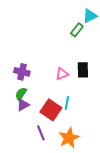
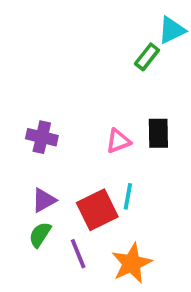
green semicircle: (21, 94) -> (40, 235), moved
red square: (51, 110) -> (97, 210), turned 30

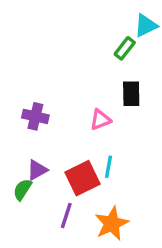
black rectangle: (158, 133) -> (131, 94), moved
green semicircle: (40, 235) -> (22, 189), moved
purple line: (78, 254) -> (66, 215), turned 40

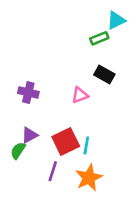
green rectangle: (125, 48) -> (99, 38), turned 30
black rectangle: (131, 94) -> (104, 74), turned -60
cyan line: (108, 167) -> (86, 145), moved

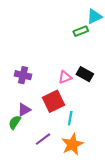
black rectangle: (104, 74) -> (85, 74), moved
red square: (66, 142) -> (53, 101), moved
purple line: (53, 171) -> (43, 139), turned 35

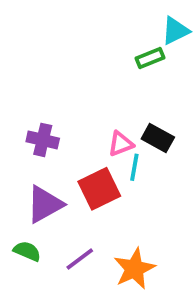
purple triangle: (24, 110) -> (45, 204), size x1.5
cyan line: (70, 118) -> (134, 167), moved
green semicircle: (15, 122) -> (27, 251), moved, turned 80

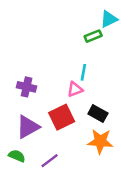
black rectangle: (158, 138) -> (98, 114), moved
cyan line: (134, 167) -> (83, 72), moved
orange star: (134, 269) -> (100, 141), moved, turned 30

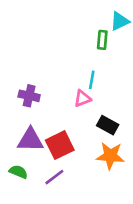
green rectangle: (93, 36) -> (102, 40), turned -63
red square: (62, 117) -> (60, 145), moved
purple triangle: (28, 127) -> (30, 140), turned 30

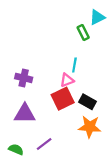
green rectangle: (102, 40) -> (83, 32), turned -32
red square: (60, 145) -> (63, 99), moved
green semicircle: (18, 172) -> (16, 149), moved

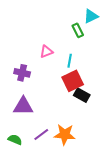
pink triangle: (67, 80) -> (46, 52), moved
red square: (63, 99) -> (73, 81), moved
orange star: (90, 127) -> (65, 134), moved

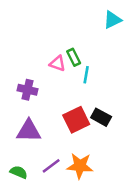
green rectangle: (78, 30) -> (74, 57), moved
pink triangle: (46, 52) -> (57, 63), turned 40
red square: (73, 81) -> (76, 120), moved

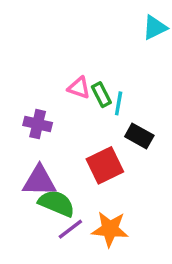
green rectangle: (74, 57) -> (101, 95), moved
black rectangle: (101, 117) -> (139, 136), moved
green semicircle: (19, 172) -> (57, 203), moved, size x1.5

